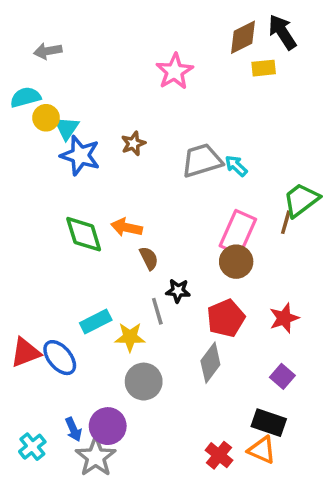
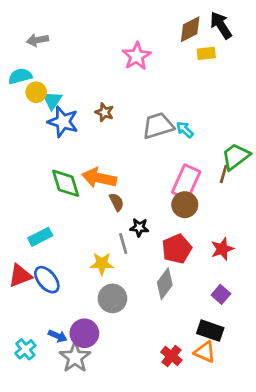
brown star: (133, 143) -> (104, 112), turned -30
orange arrow: (127, 227) -> (99, 178), size x1.4
cyan rectangle: (96, 322) -> (40, 237), moved
blue arrow: (73, 429) -> (58, 336), turned -42

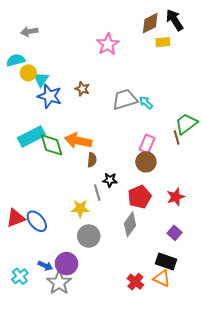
brown line: (224, 174) -> (177, 138), turned -32
pink rectangle: (186, 182) -> (147, 144), size x0.7
brown semicircle: (116, 202) -> (92, 160), turned 32
cyan rectangle: (40, 237) -> (32, 136), moved, size x1.4

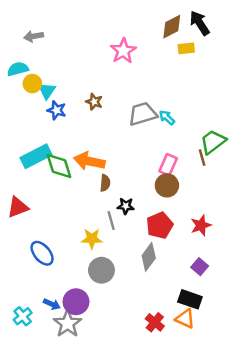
blue star: (50, 96) -> (57, 110), size x0.7
red triangle: (16, 218) -> (18, 207), moved

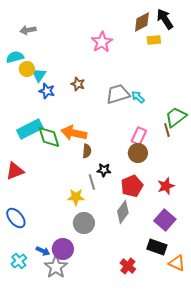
blue ellipse: (42, 253) -> (16, 218), moved
purple square: (200, 267) -> (165, 220), size x1.5
orange triangle: (185, 319) -> (177, 263), moved

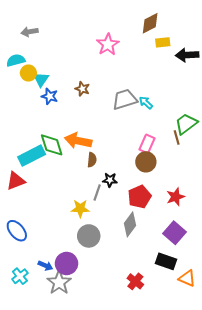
black arrow: (165, 19) -> (187, 55), moved, turned -60
cyan rectangle: (30, 129) -> (32, 156), moved
gray line: (92, 182) -> (97, 193), turned 35

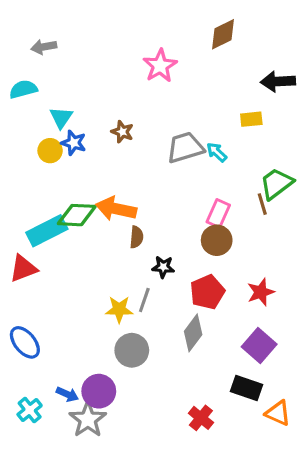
yellow rectangle: (163, 42) -> (251, 119), moved
yellow circle: (28, 73) -> (50, 151), moved
green diamond: (52, 145) -> (77, 215), turned -70
gray line: (97, 193) -> (144, 300), moved

